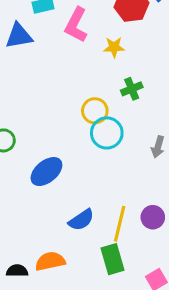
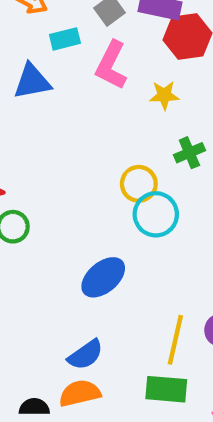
blue ellipse: (46, 172) -> (103, 277), moved
blue semicircle: (81, 220) -> (85, 355), moved
green rectangle: (113, 259) -> (166, 389), turned -68

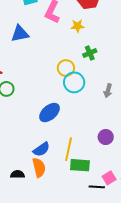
blue triangle: (32, 81) -> (20, 34), moved
yellow line: (175, 340) -> (69, 149), moved
orange semicircle: (80, 393) -> (39, 168), turned 90

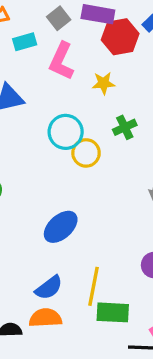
cyan circle: (74, 82) -> (66, 132), moved
orange semicircle: (39, 168) -> (45, 318), turned -78

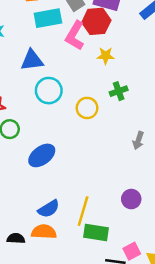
red hexagon: (120, 37) -> (96, 21), moved
cyan rectangle: (25, 42) -> (48, 18), size x1.5
cyan circle: (66, 132) -> (49, 91), moved
blue ellipse: (61, 227) -> (42, 155), moved

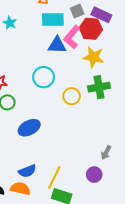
yellow star: (106, 56) -> (93, 57), size x1.5
blue triangle: (32, 60) -> (57, 45), moved
green cross: (119, 91) -> (99, 87), size x1.5
gray arrow: (138, 140) -> (106, 153), moved

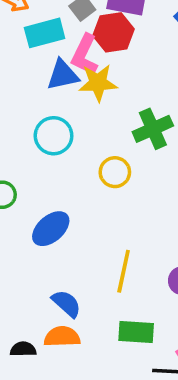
yellow star: (93, 57) -> (98, 83), moved
yellow circle: (72, 96) -> (115, 172), moved
blue semicircle: (27, 171) -> (66, 304), turned -102
yellow line: (54, 177) -> (124, 271), moved

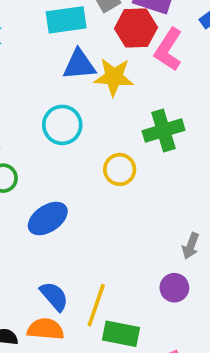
pink L-shape: (85, 55) -> (168, 49), moved
yellow line: (124, 271) -> (96, 305), moved

